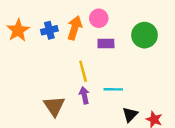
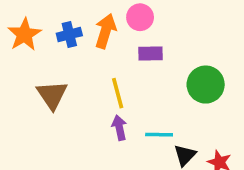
green circle: (144, 35) -> (206, 85), moved
cyan line: (113, 89) -> (159, 135), moved
brown triangle: (54, 106) -> (52, 95), moved

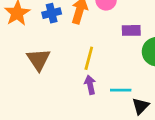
purple rectangle: (150, 53) -> (131, 30), moved
yellow line: (118, 93) -> (89, 58), turned 30

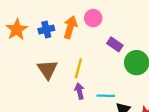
purple rectangle: (131, 30) -> (115, 44), turned 35
brown triangle: (38, 60) -> (47, 69), moved

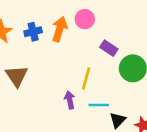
yellow line: (78, 68) -> (86, 78), moved
brown triangle: (47, 69) -> (17, 76), moved

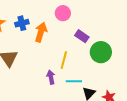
orange arrow: (60, 29) -> (41, 32), moved

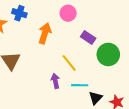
blue cross: (22, 23) -> (19, 13), moved, turned 32
yellow line: (64, 60) -> (69, 63), turned -54

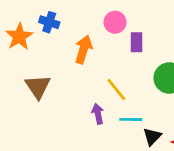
purple rectangle: (88, 38) -> (136, 42), moved, turned 56

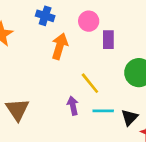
blue cross: (49, 22) -> (45, 16), moved
brown triangle: (38, 87) -> (17, 110), moved
black triangle: (152, 137) -> (130, 117), moved

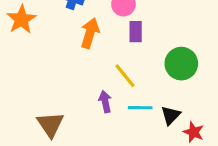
purple rectangle: (108, 40) -> (136, 32), moved
brown triangle: (17, 110) -> (50, 124), moved

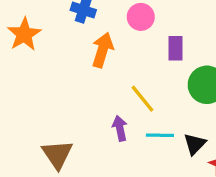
purple rectangle: (136, 32) -> (176, 48), moved

